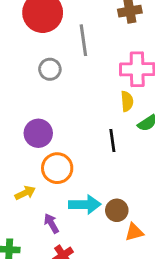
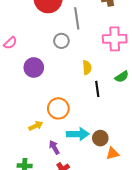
gray circle: (50, 69) -> (61, 41), moved
yellow semicircle: (127, 101) -> (87, 67), moved
purple circle: (38, 133) -> (34, 67), moved

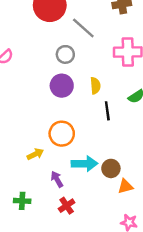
gray line: (77, 18) -> (83, 28), turned -40
purple circle: (34, 67) -> (62, 86), moved

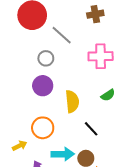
yellow semicircle: (95, 86) -> (72, 101), moved, size x1.5
black line: (107, 111) -> (91, 129), moved, turned -35

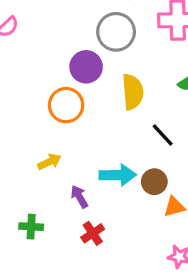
gray circle: (46, 58) -> (116, 32), moved, size x1.5
orange circle: (43, 128) -> (66, 105), moved

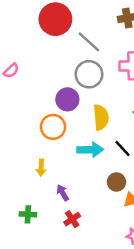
yellow arrow: (49, 162) -> (41, 168), turned 119
cyan arrow: (118, 175) -> (90, 150), moved

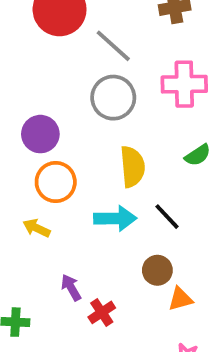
purple circle: (67, 99) -> (40, 134), moved
yellow arrow: (41, 168) -> (37, 228), moved, turned 112
red cross: (72, 219) -> (102, 312), moved

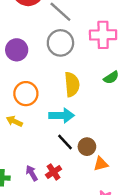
purple circle: (40, 134) -> (17, 50), moved
black line: (167, 217) -> (65, 142), moved
purple arrow: (71, 288) -> (32, 173), moved

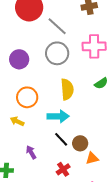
red cross: (54, 172) -> (63, 169), moved
purple arrow: (32, 173) -> (31, 152), moved

